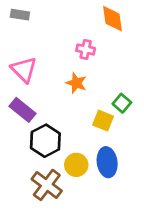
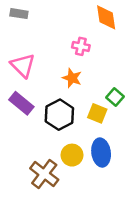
black hexagon: (45, 141) -> (59, 115), moved

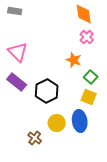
pink cross: (81, 46) -> (87, 37), moved, turned 32
orange star: (72, 78) -> (74, 60), moved
yellow square: (97, 113) -> (89, 97), moved
brown cross: (44, 174) -> (35, 138), size x0.6

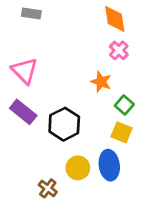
gray rectangle: (15, 11) -> (31, 13), moved

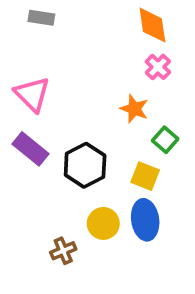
yellow square: (122, 132) -> (145, 176), moved
brown cross: (48, 188) -> (63, 251), turned 30

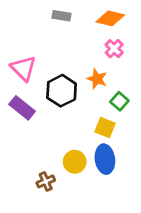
gray rectangle: (41, 18) -> (62, 16), moved
orange diamond: (152, 25) -> (110, 18), turned -68
black hexagon: (85, 165) -> (62, 91), moved

